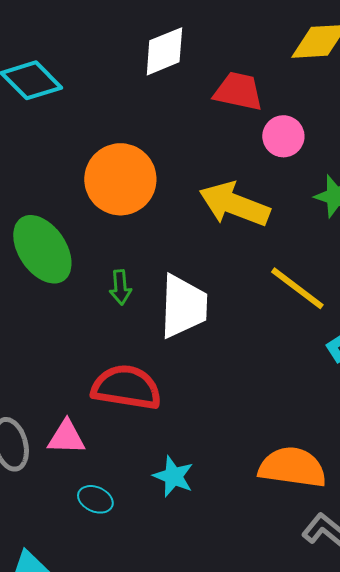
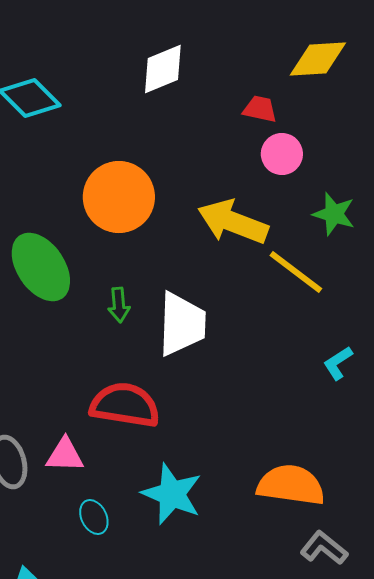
red trapezoid: (238, 91) -> (260, 109), moved, size x0.7
yellow line: (297, 288) -> (296, 272), moved
cyan star: (173, 476) -> (172, 494), size x1.5
cyan ellipse: (95, 499) -> (94, 517), turned 40

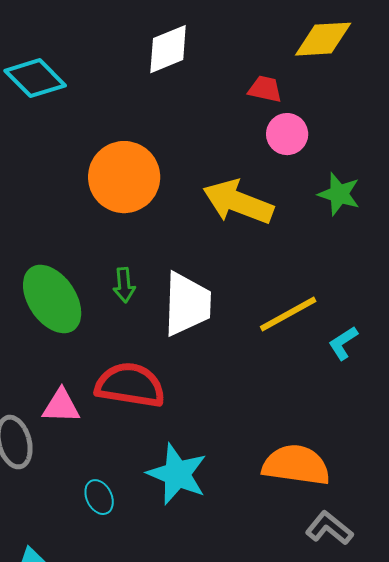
green ellipse: (41, 267) -> (52, 299), moved
yellow line: (296, 272) -> (288, 314), moved, turned -66
pink triangle: (65, 455) -> (61, 406), moved

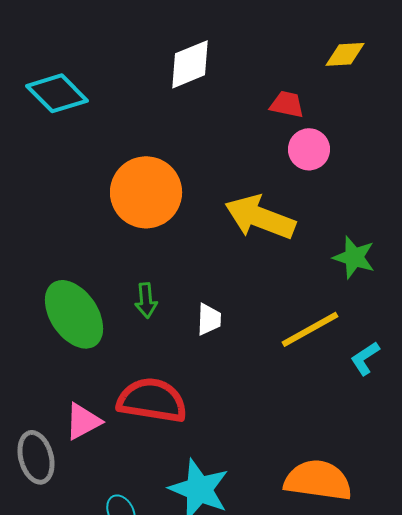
yellow diamond: (323, 39) -> (345, 54), size x0.7
green star: (339, 194) -> (354, 257), moved
white trapezoid: (187, 304) -> (209, 319), size x0.5
pink triangle: (61, 406) -> (83, 421), turned -30

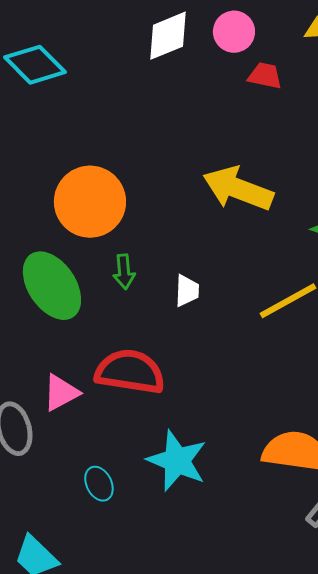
pink circle: (309, 149) -> (234, 32), moved
orange circle: (146, 192) -> (90, 202), moved

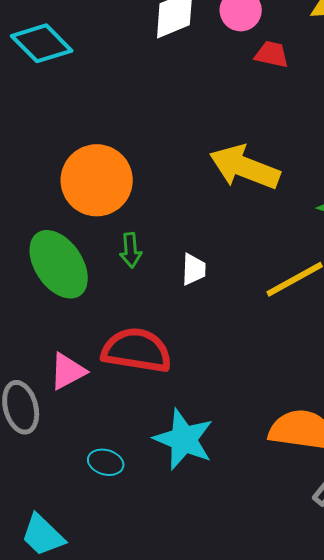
cyan ellipse: (99, 484) -> (106, 462), turned -48

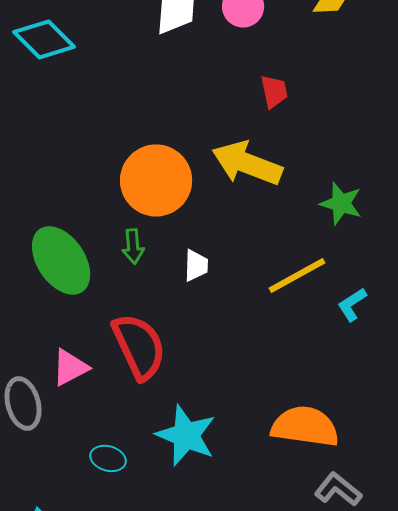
red trapezoid: (272, 54) -> (274, 91), moved, turned 66
orange circle: (97, 180) -> (156, 180), moved
red semicircle: (137, 350) -> (139, 346), turned 56

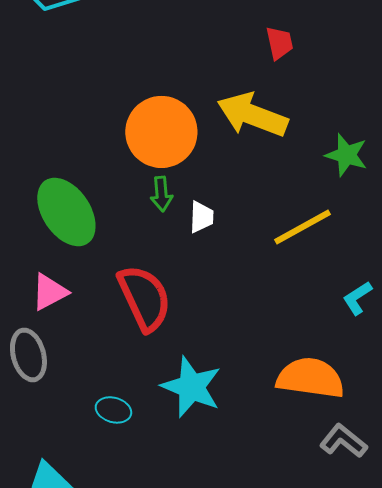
green arrow: (133, 246) -> (161, 194), moved
cyan L-shape: (352, 304) -> (357, 298), moved
pink triangle: (70, 367) -> (49, 292), moved

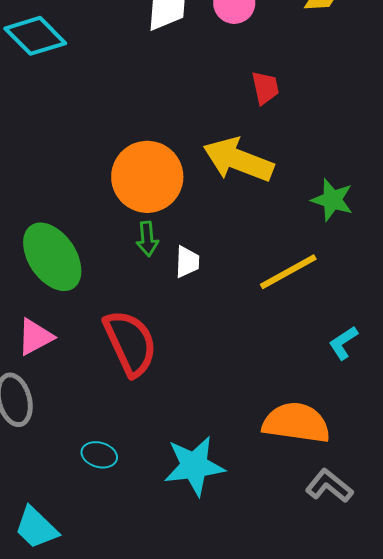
cyan star: (191, 387) -> (194, 466), moved, turned -30

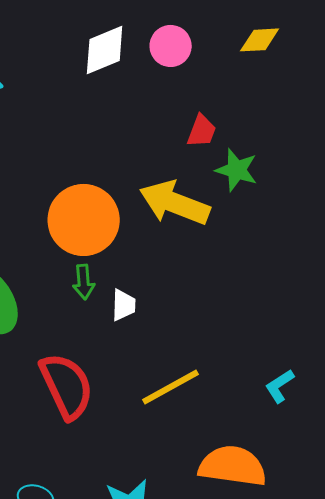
red trapezoid: (265, 88) -> (202, 131), turned 33
green star: (332, 200) -> (237, 170), moved
yellow line: (288, 272) -> (171, 387), moved

